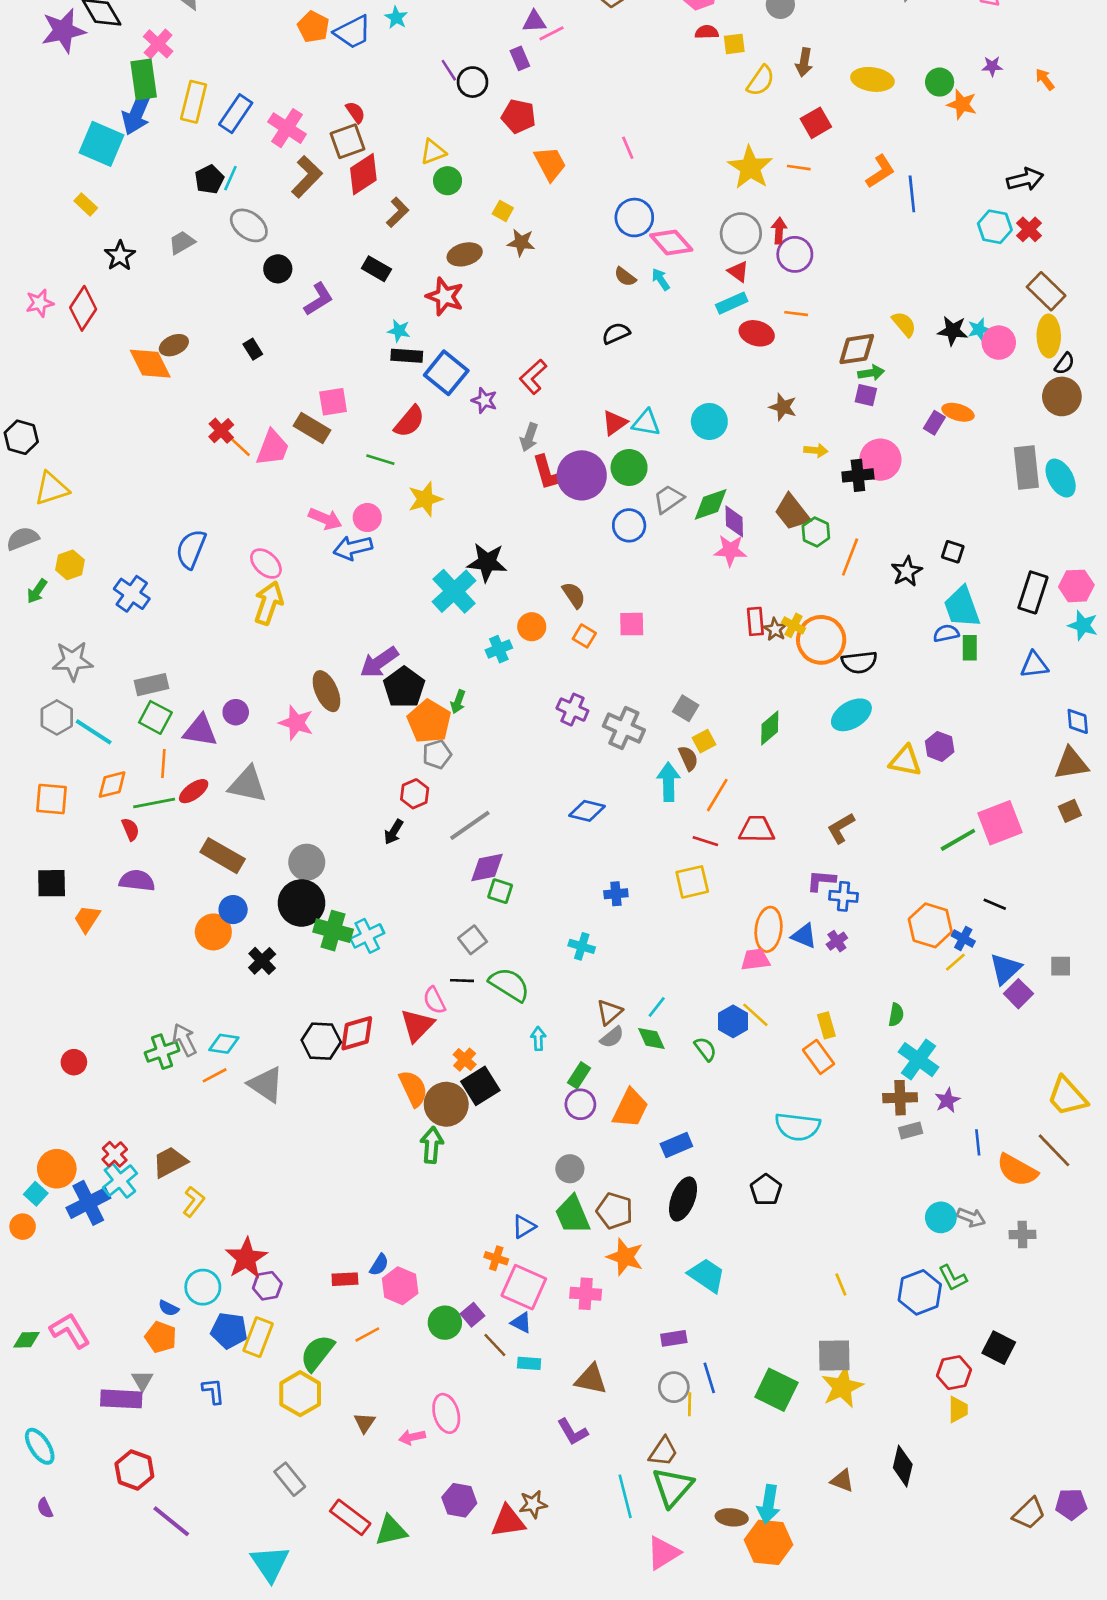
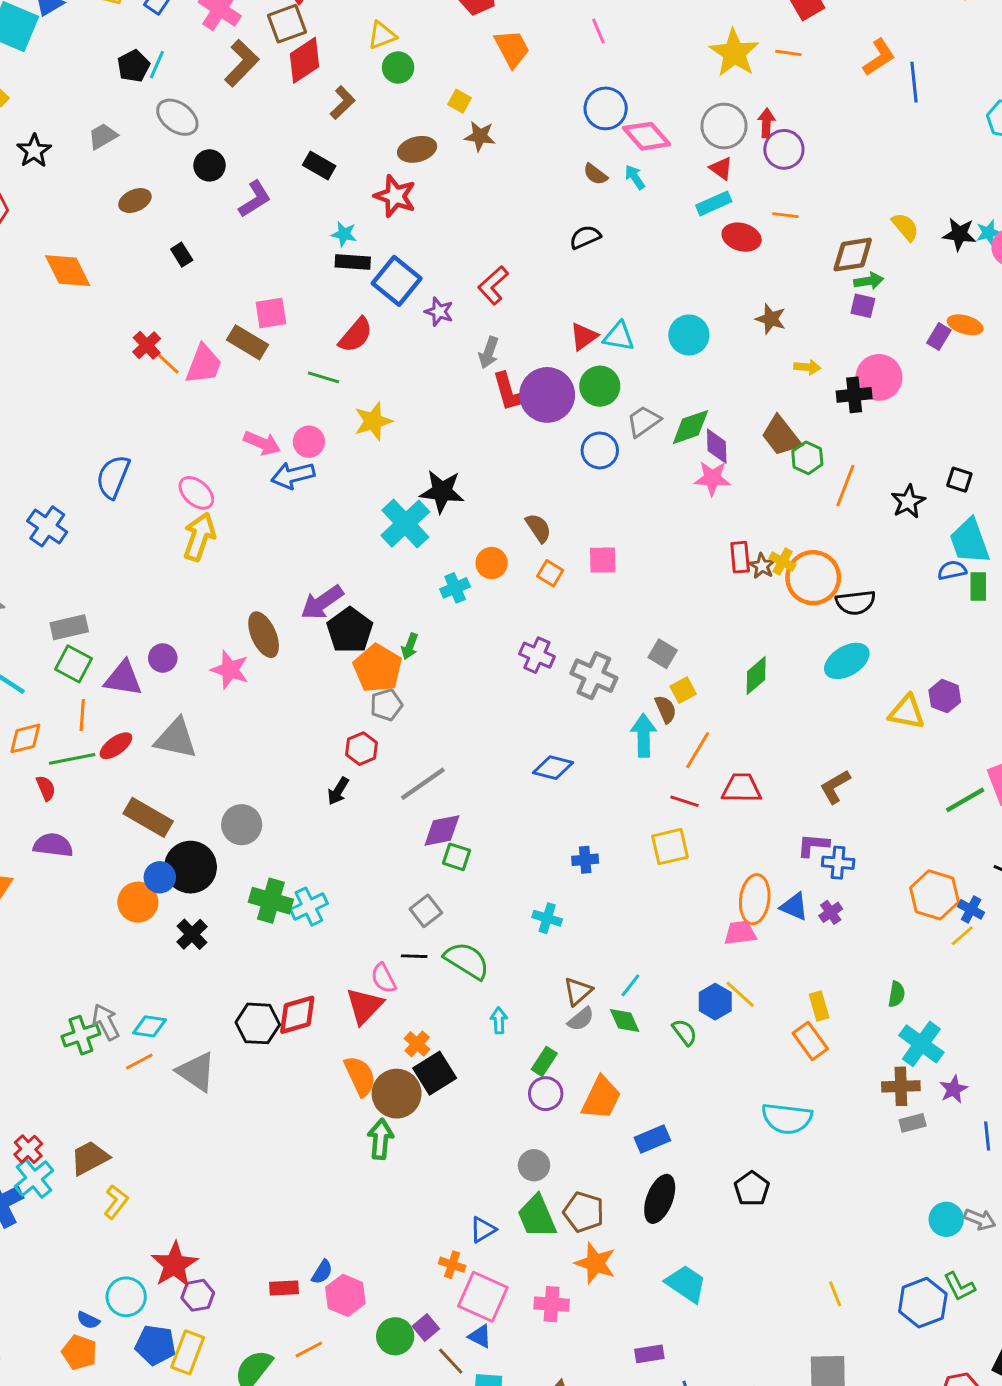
brown ellipse: (174, 345) -> (135, 201), moved
black circle: (301, 903) -> (190, 867), moved

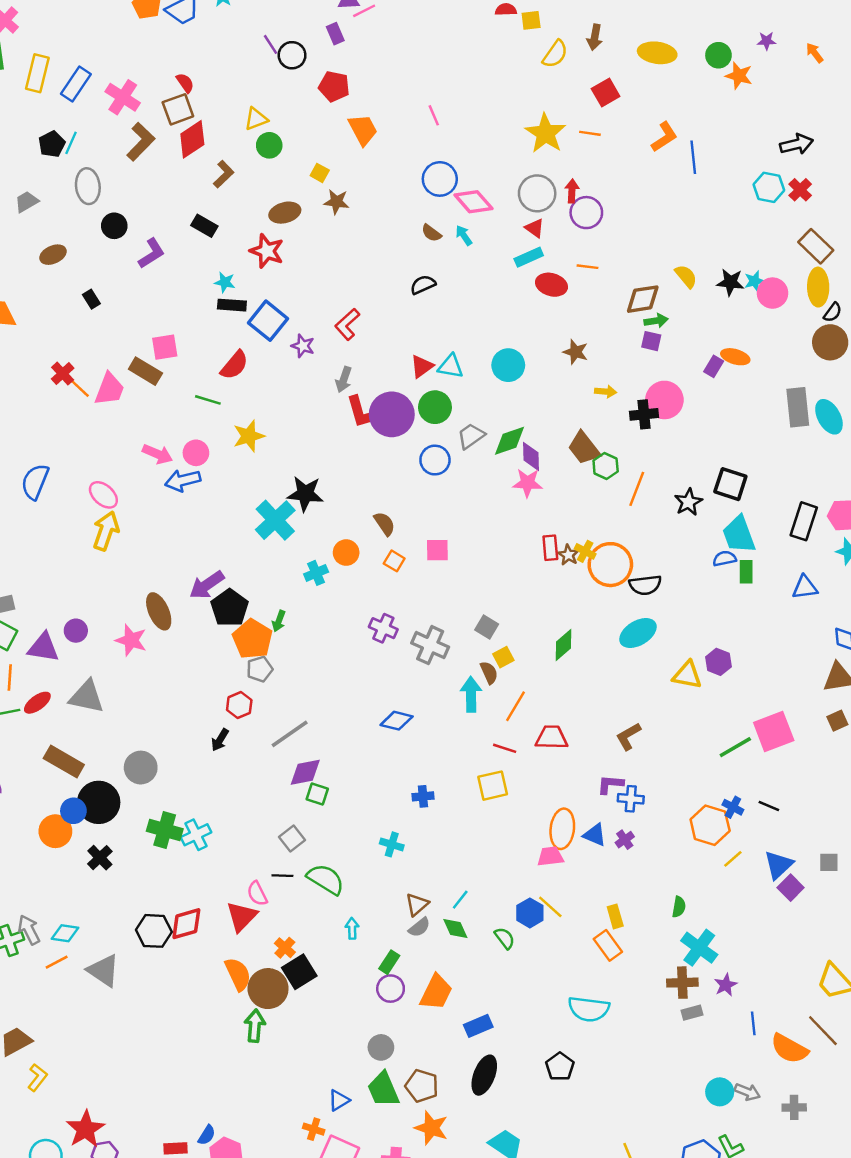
gray ellipse: (177, 117) -> (88, 186), turned 48
black square: (959, 480) -> (730, 484), size x1.6
blue cross: (971, 909) -> (733, 807), moved

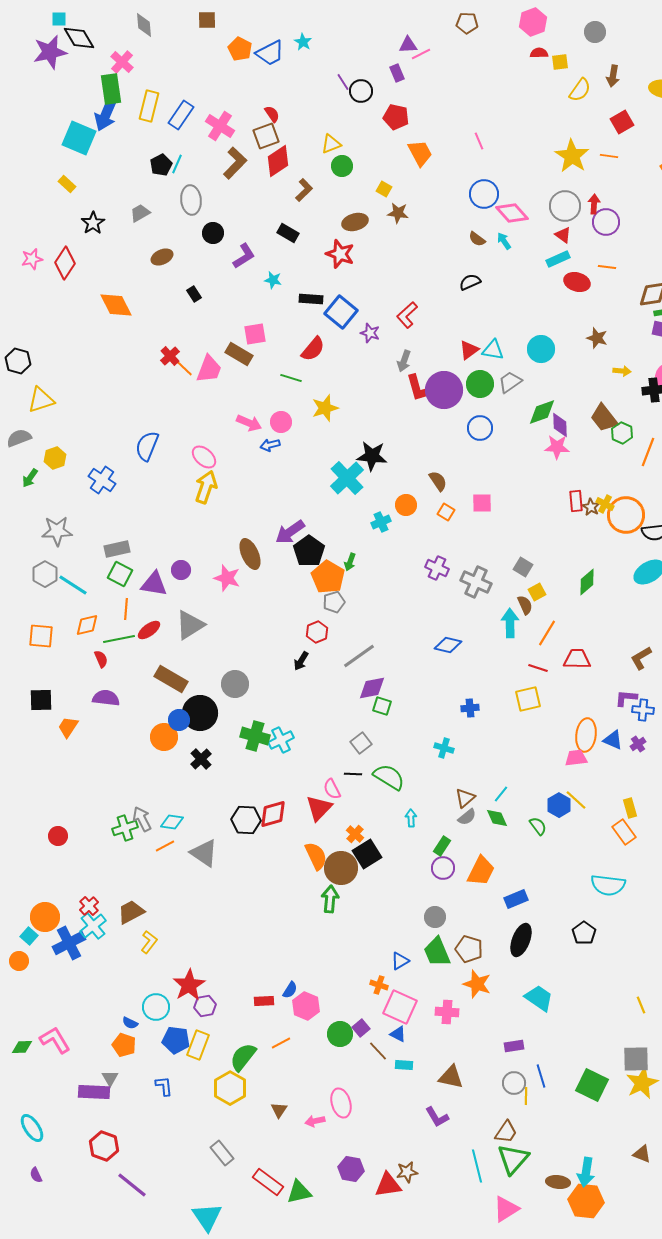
cyan star: (225, 282) -> (273, 280), moved
gray trapezoid: (471, 436) -> (510, 382), moved
blue arrow: (183, 480) -> (270, 445), size x0.7
gray triangle: (87, 697) -> (190, 625), turned -44

